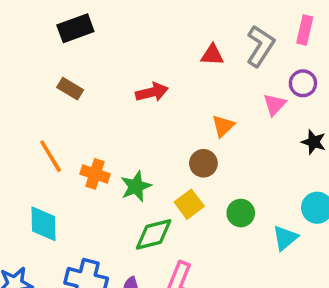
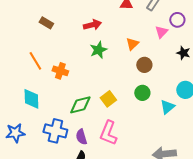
brown circle: (203, 163) -> (144, 65), moved
green star: (136, 186) -> (98, 50), moved
yellow square: (189, 204) -> (108, 99), moved
green diamond: (154, 234) -> (80, 105), moved

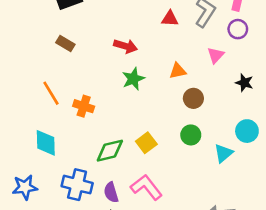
purple circle: (177, 20) -> (238, 29), moved
red arrow: (92, 25) -> (125, 46), turned 30
orange triangle: (132, 44) -> (178, 71), turned 32
pink L-shape: (108, 133) -> (146, 187), turned 120

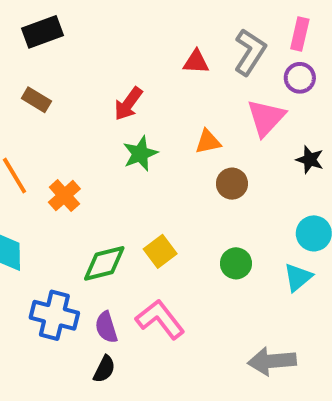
red arrow: (125, 46) -> (128, 104), turned 110
pink triangle: (216, 55) -> (266, 118), size x1.5
orange cross: (84, 106) -> (64, 196), turned 30
green circle: (191, 135) -> (236, 263), moved
cyan triangle: (223, 153) -> (298, 277), moved

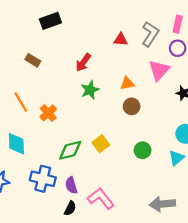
black rectangle: (42, 32) -> (50, 21), moved
brown circle: (232, 184) -> (132, 106), moved
pink L-shape: (160, 319) -> (101, 199), moved

